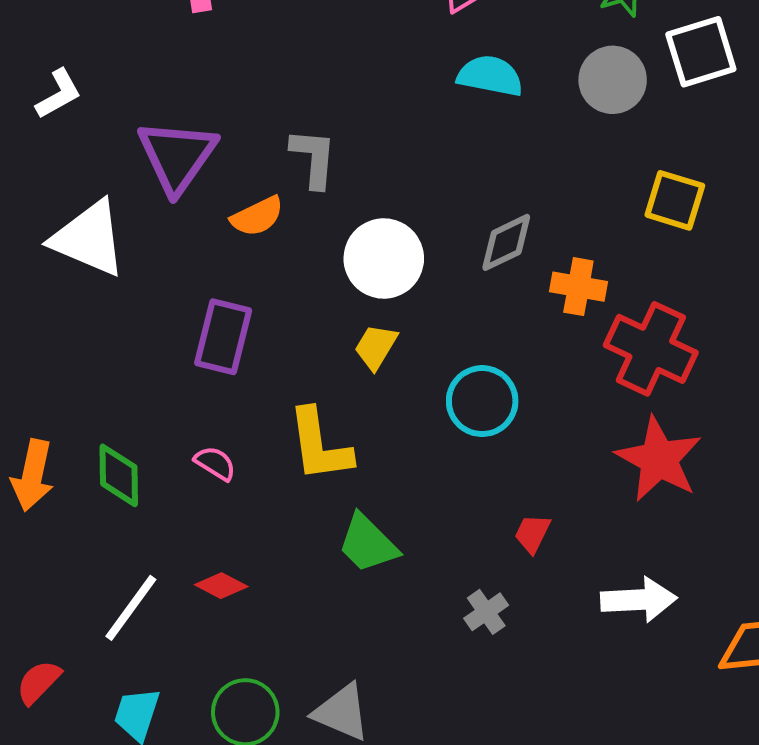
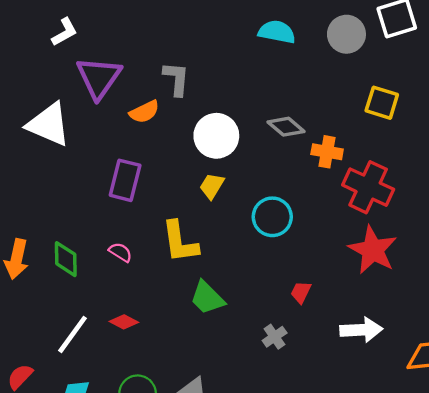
white L-shape: (59, 94) -> (65, 32), moved
gray diamond: (506, 242) -> (286, 127), turned 66

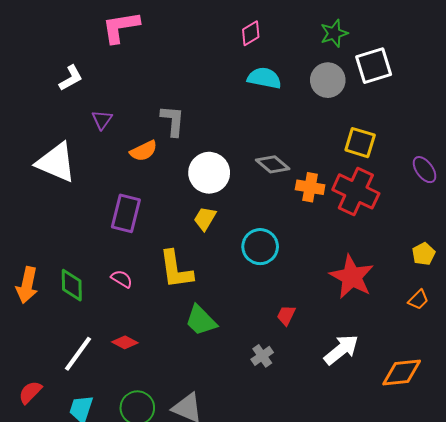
purple triangle: (99, 78) -> (102, 120), size x0.5
red cross: (368, 187) -> (356, 191), moved
white arrow: (361, 330) -> (341, 350), turned -36

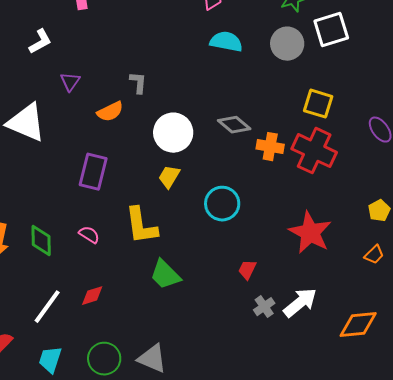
gray L-shape: (173, 121) -> (138, 83), size x0.7
red diamond: (125, 342) -> (92, 296), turned -45
gray cross: (262, 356) -> (264, 307), moved

